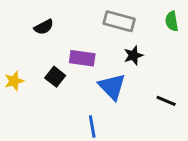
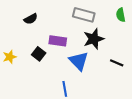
black star: (133, 55) -> (94, 39), size x1.5
black line: (166, 101) -> (117, 63), moved

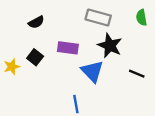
black star: (94, 39) -> (110, 46), turned -30
black square: (39, 54) -> (35, 57), moved

